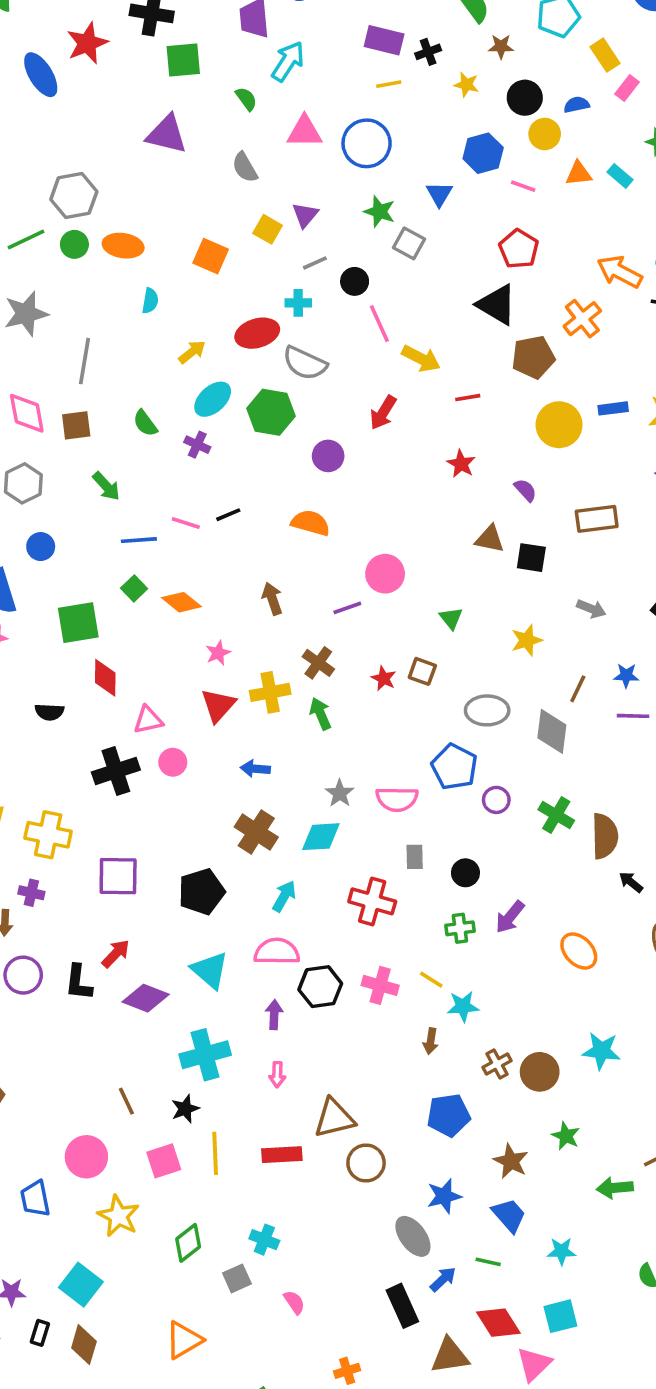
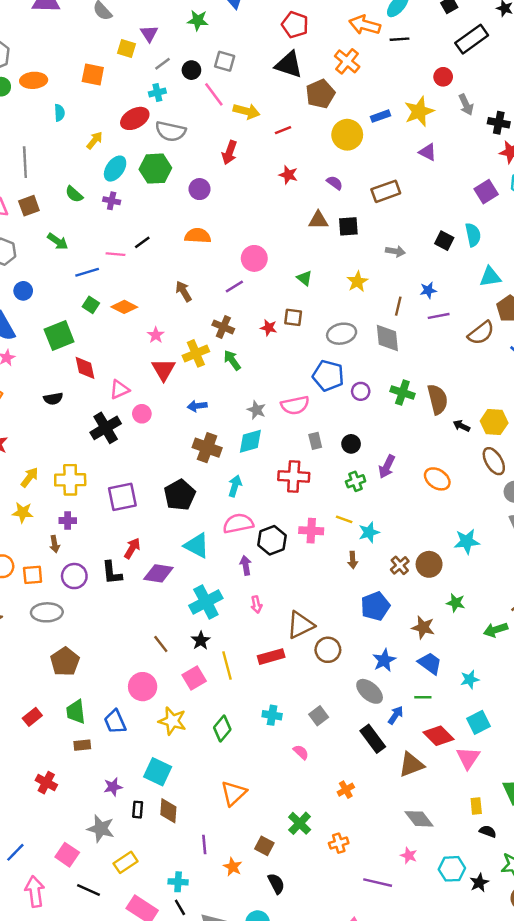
gray square: (409, 243) -> (225, 61), moved
gray square: (237, 1278) -> (319, 716), moved

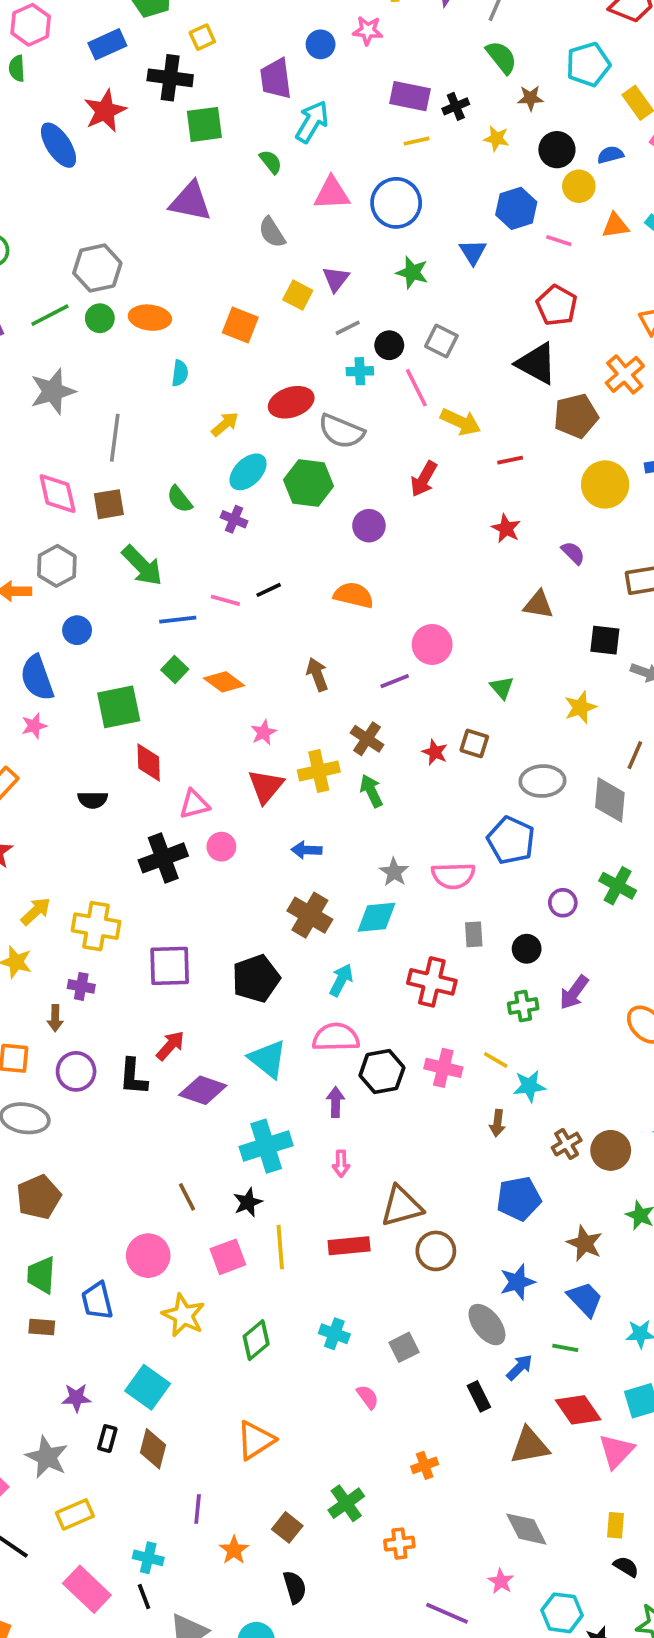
cyan cross: (157, 93) -> (360, 371), moved
black square: (348, 226) -> (605, 640), moved
green arrow: (58, 241) -> (142, 566), size x1.4
purple circle: (361, 391) -> (563, 903), moved
black rectangle: (373, 739) -> (479, 1396), size x0.7

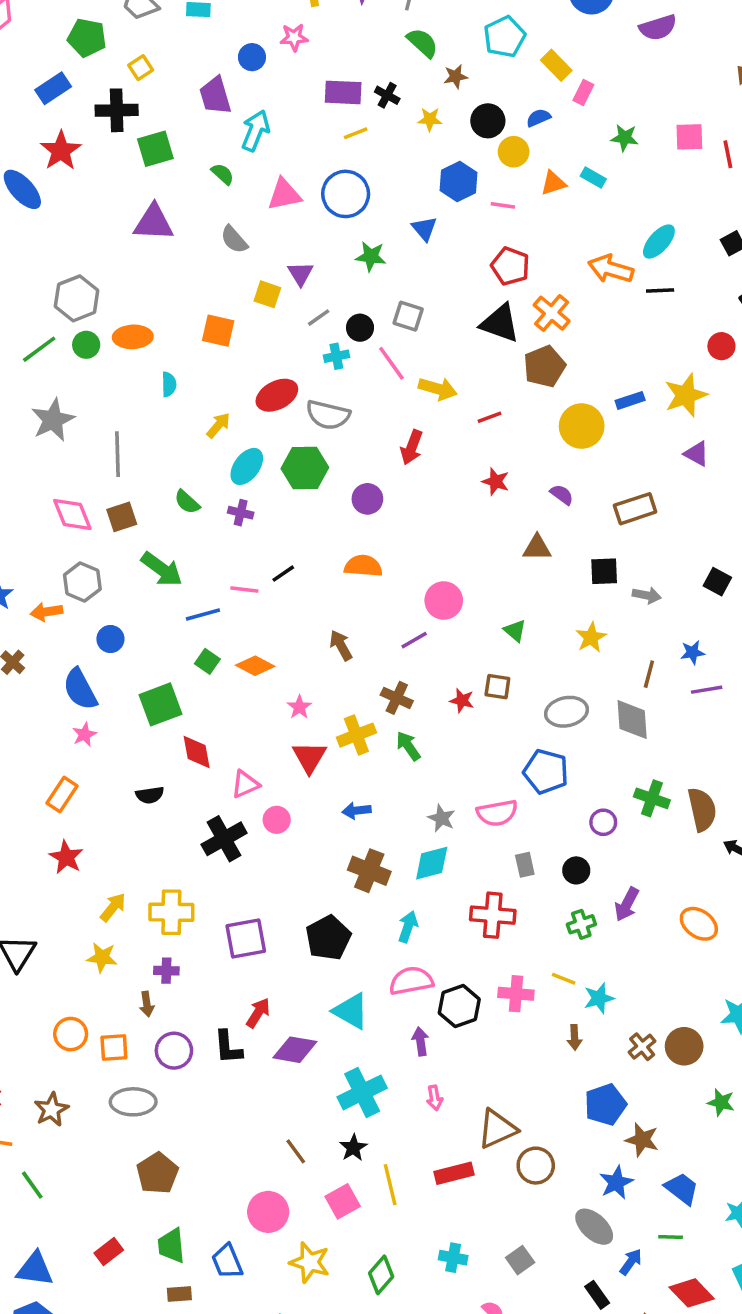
black cross: (456, 106) -> (387, 95), turned -30
orange cross: (625, 374) -> (552, 313), moved
brown star: (585, 1243) -> (642, 1140), moved

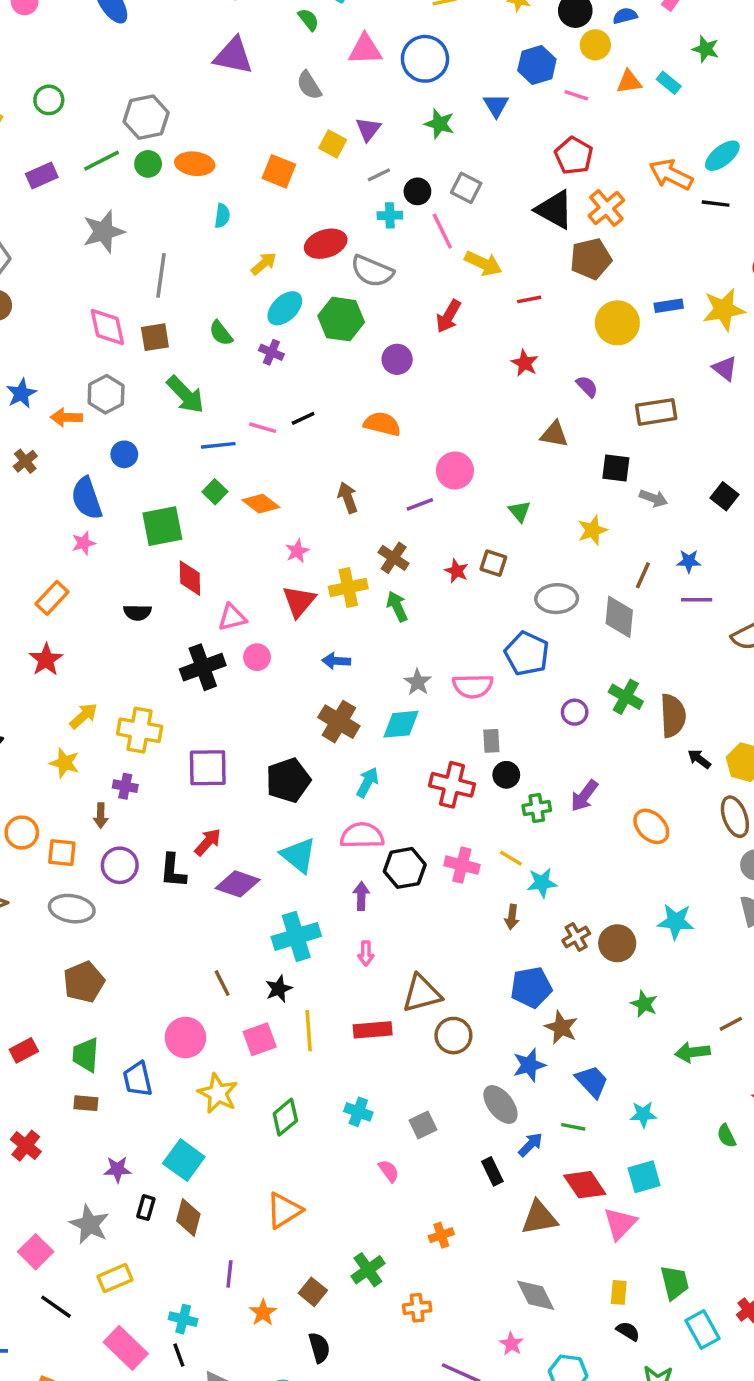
black circle: (576, 870) -> (506, 775), moved

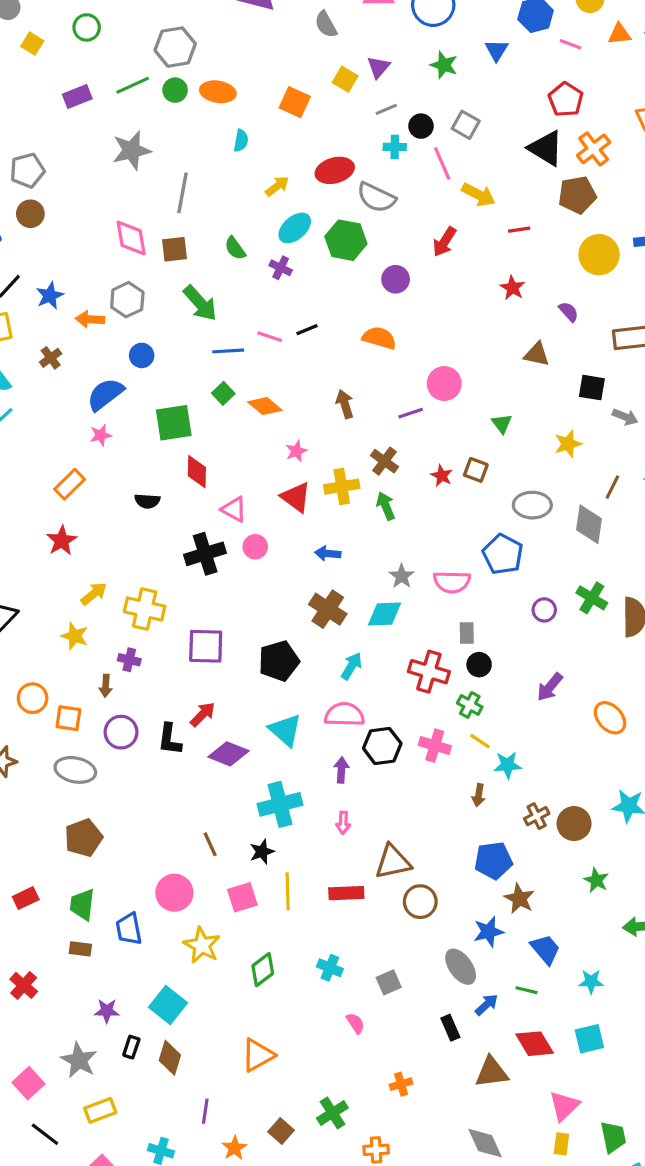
blue semicircle: (87, 498) -> (105, 394), turned 69
red triangle: (299, 601) -> (296, 497), turned -36
pink triangle: (232, 617) -> (234, 509), turned 40
green cross: (537, 808) -> (470, 705), moved, turned 35
pink triangle: (620, 1223) -> (564, 1106), moved

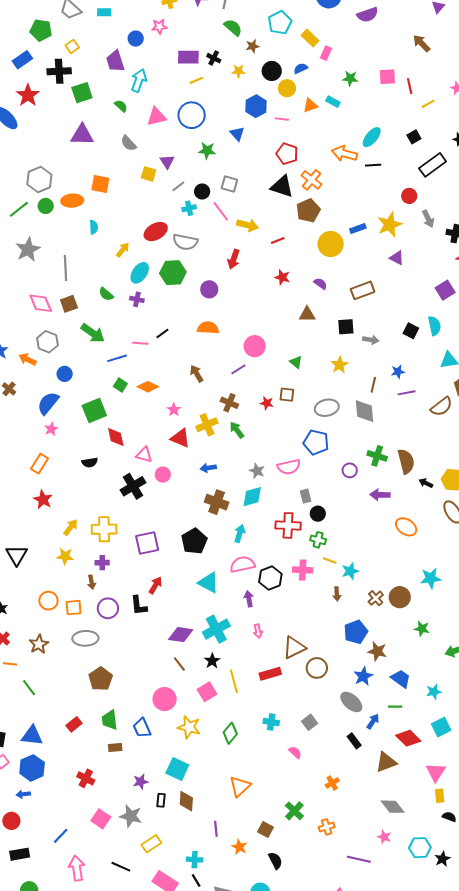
orange square: (295, 102) -> (100, 184), moved
orange arrow: (90, 319) -> (28, 359), turned 36
purple arrow: (550, 687) -> (380, 495), moved, turned 66
purple diamond: (228, 754) -> (181, 635), moved
pink square: (28, 1083) -> (101, 819), moved

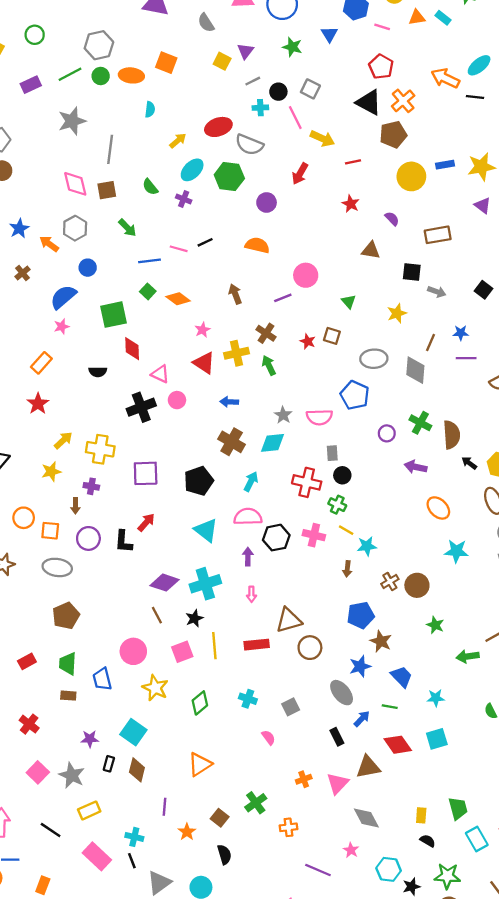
green arrow: (93, 333) -> (127, 228), size x0.7
yellow star: (65, 556) -> (51, 472), turned -30
cyan star: (431, 578) -> (456, 551), moved
pink triangle: (436, 772) -> (338, 783), moved

